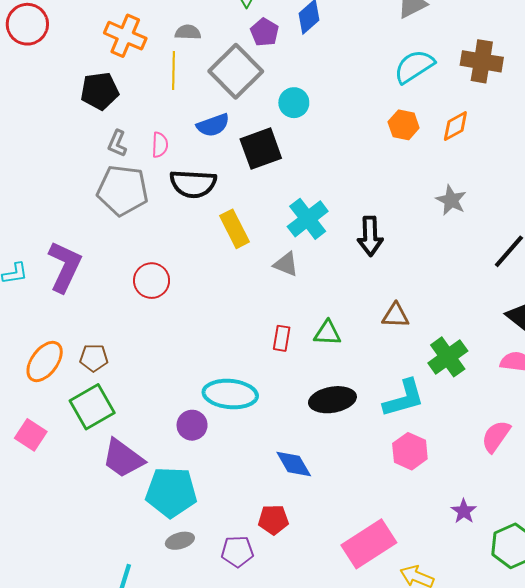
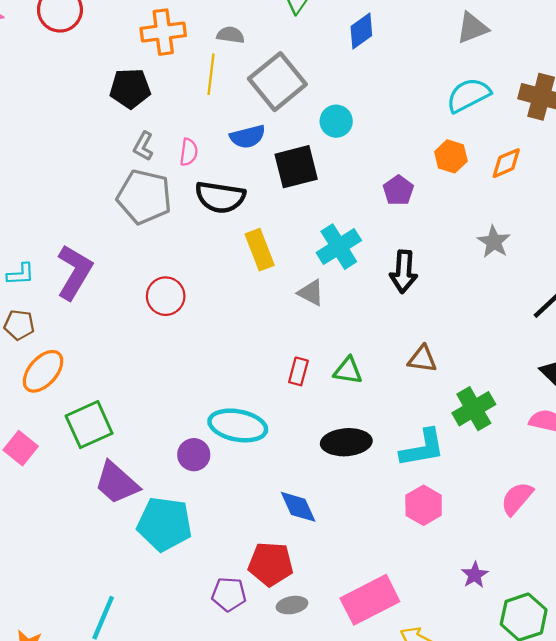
purple pentagon: (265, 32) -> (398, 190), moved
orange cross: (125, 36) -> (163, 32), turned -36
brown pentagon: (94, 358) -> (19, 325), moved
red pentagon: (273, 520) -> (271, 564), size x1.4
gray ellipse: (180, 541) -> (292, 605), moved

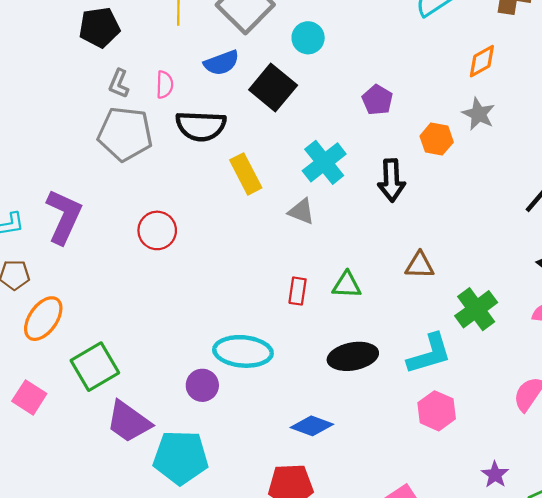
orange hexagon: (451, 156) -> (437, 139), moved
black square: (296, 167) -> (273, 88), turned -30
gray star: (494, 242) -> (479, 114), moved
blue diamond: (298, 507) -> (312, 426), turned -39

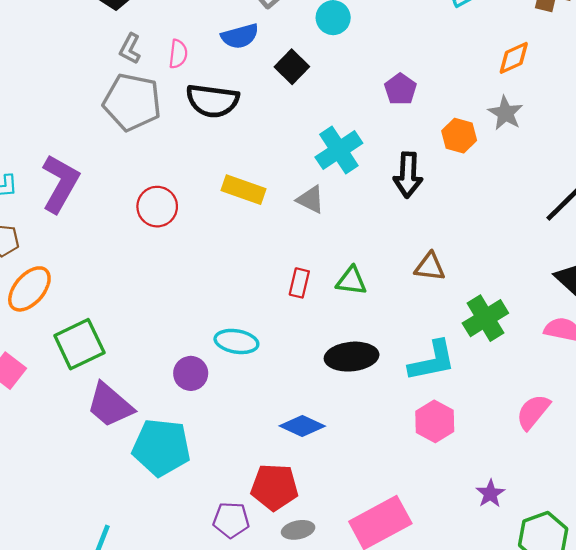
black square: (273, 88) -> (292, 67), size x0.7
yellow rectangle: (246, 174) -> (243, 190), moved, turned -48
cyan ellipse: (243, 351) -> (236, 341), size x0.7

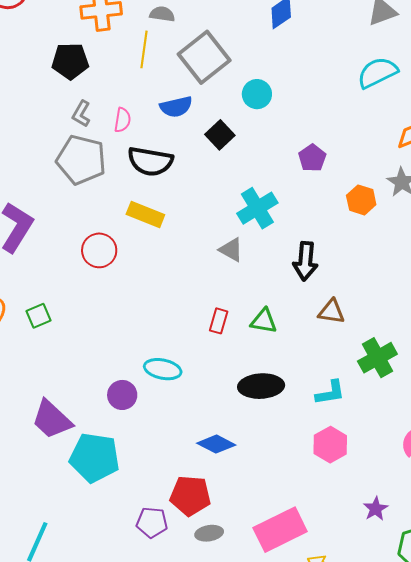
black arrow: (408, 175) -> (305, 261), moved
yellow rectangle: (243, 190) -> (145, 214), moved
green square: (79, 344) -> (39, 316), moved, size x0.6
cyan L-shape: (432, 361) -> (330, 393), size x0.7

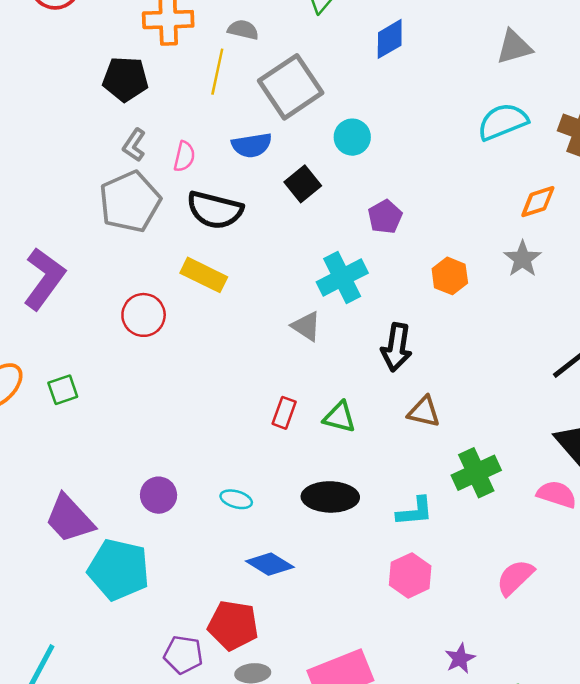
purple pentagon: (312, 158) -> (385, 217), moved
gray pentagon: (81, 160) -> (130, 202), turned 30
orange hexagon: (361, 200) -> (450, 276), moved
cyan ellipse: (163, 369) -> (236, 499), moved, size x0.7

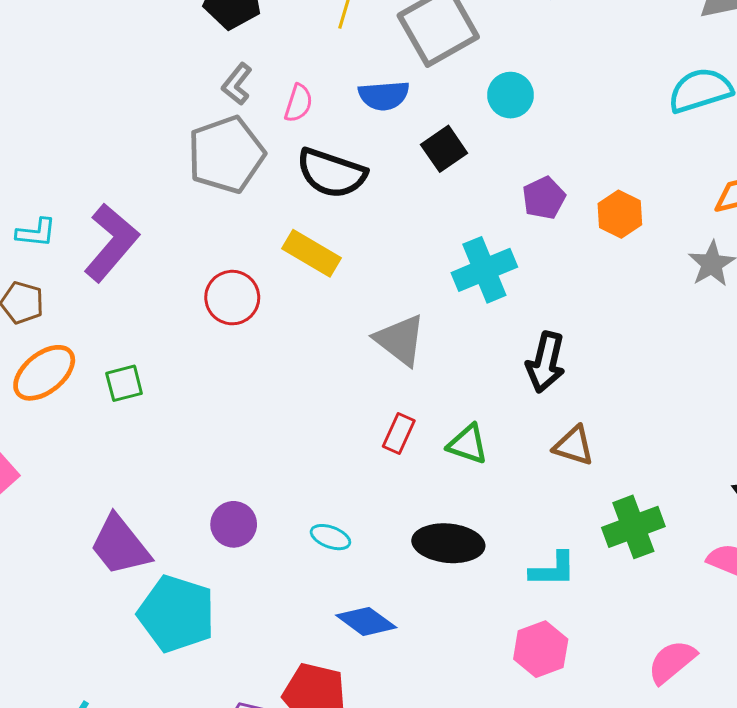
orange hexagon: (450, 276) -> (620, 214), moved
gray triangle: (306, 326) -> (400, 340), moved, size x1.4

